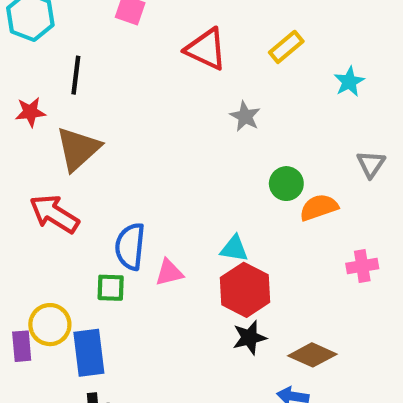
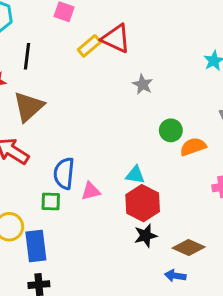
yellow rectangle: (286, 47) -> (89, 46), moved

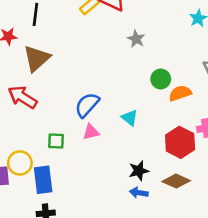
blue semicircle: (64, 173) -> (87, 105), moved, turned 36
cyan triangle: (135, 175) -> (130, 118), turned 30
red hexagon: (143, 203) -> (180, 142), moved
blue arrow: (175, 276) -> (139, 193), moved

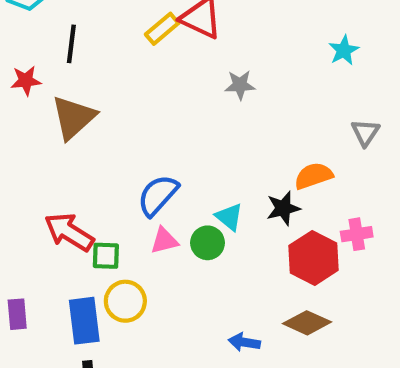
gray star: (136, 39) -> (240, 85), turned -30
green circle: (161, 79) -> (208, 243), moved
red arrow: (22, 97) -> (69, 232), moved
yellow circle: (20, 163) -> (125, 301), moved
black star: (139, 171) -> (283, 208), moved

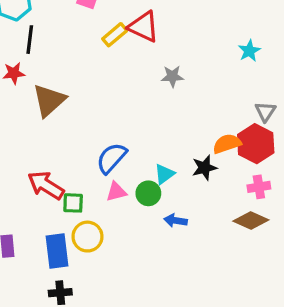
black line: (71, 44) -> (30, 40), moved
cyan triangle: (229, 217) -> (164, 174), turned 45
red hexagon: (313, 258) -> (256, 144), moved
brown diamond: (307, 323) -> (251, 221), moved
blue arrow: (244, 342) -> (176, 221), moved

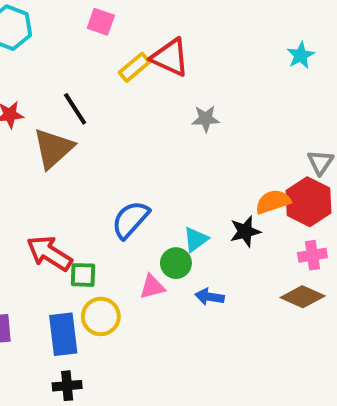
black line: (30, 40) -> (75, 109), moved, turned -40
cyan star: (249, 51) -> (301, 55), moved
pink triangle: (116, 192) -> (152, 287), moved

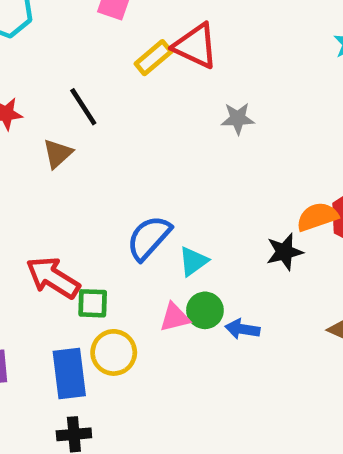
brown triangle: (53, 148) -> (58, 154), size x0.6
cyan triangle: (196, 239) -> (193, 261), moved
green circle: (176, 263) -> (205, 310), moved

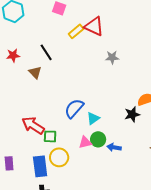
brown triangle: (58, 154) -> (35, 72), turned -32

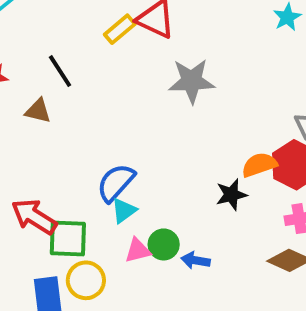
gray star: (112, 57) -> (192, 81), size x1.6
brown triangle: (35, 72) -> (38, 111), turned -32
cyan triangle: (93, 118) -> (124, 211), moved
green square: (50, 136) -> (68, 238), size x1.5

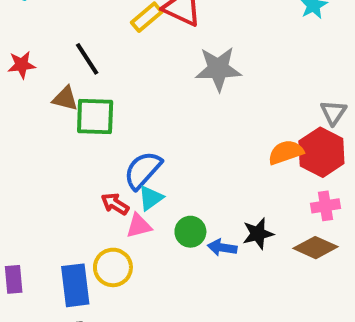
black star: (231, 195) -> (258, 234), moved
red arrow: (34, 217) -> (115, 204), moved, size x0.6
green square: (68, 238) -> (95, 116), moved
pink triangle: (138, 250) -> (139, 226), moved

